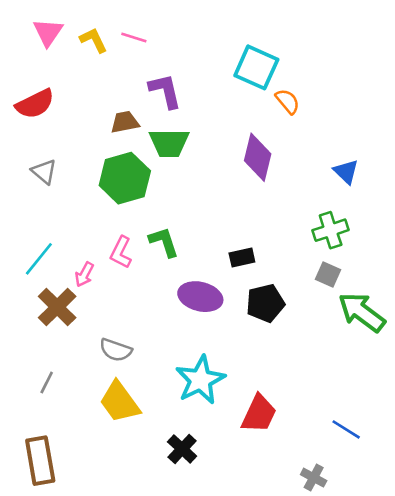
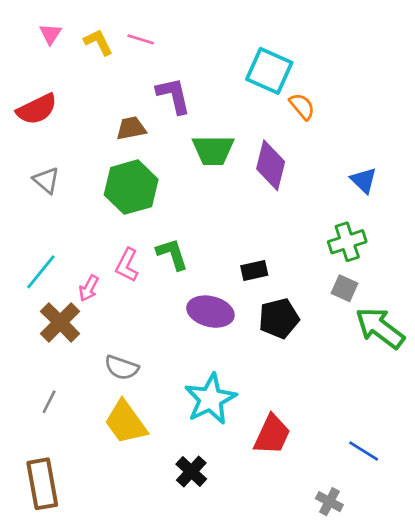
pink triangle: (48, 32) -> (50, 34), size x0.7
green trapezoid: (169, 143) -> (213, 150), moved

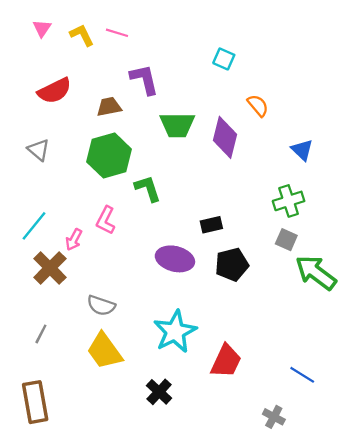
cyan square: (269, 71) -> (224, 59), size x0.6
orange semicircle: (302, 106) -> (258, 106), moved
red semicircle: (37, 109) -> (55, 91), moved
green L-shape: (172, 254) -> (148, 188), moved

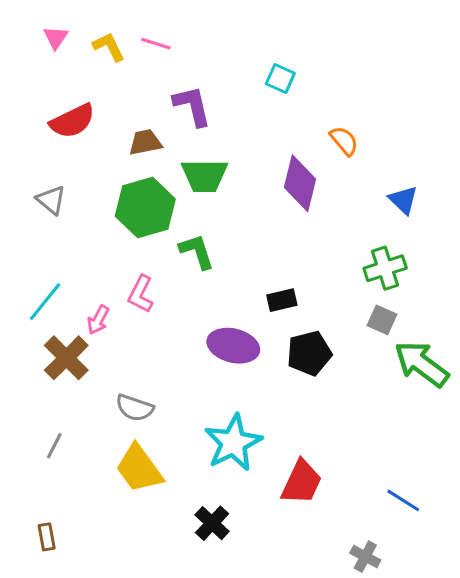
cyan square: (224, 59) -> (280, 79), moved
green trapezoid: (177, 125) -> (204, 176), moved
brown rectangle: (35, 402) -> (47, 537), size x0.5

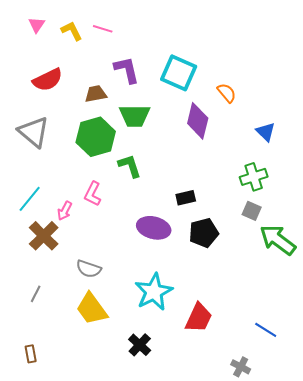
cyan square: (280, 79) -> (179, 73), moved, size x1.8
gray triangle: (51, 200) -> (34, 132), size x1.6

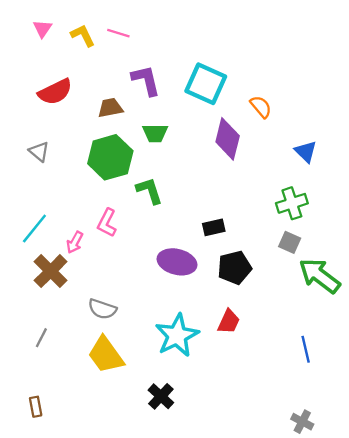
green trapezoid: (135, 116) -> (155, 133), size x0.7
gray triangle: (34, 132) -> (39, 152), size x0.6
red trapezoid: (199, 318) -> (229, 322), moved, size x0.7
blue line: (266, 330) -> (306, 349), moved, turned 45
gray cross: (241, 367) -> (302, 422), moved

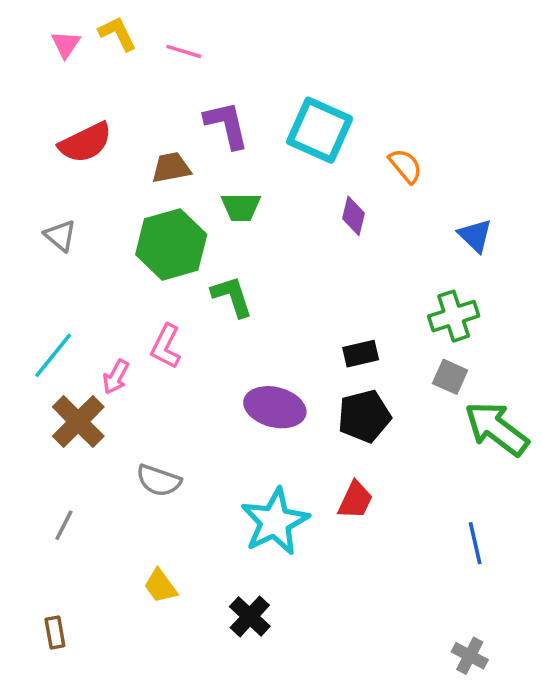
yellow L-shape: (83, 35) -> (118, 34), moved
purple diamond: (228, 139) -> (354, 216), size x0.6
black rectangle: (214, 227) -> (361, 354), moved
yellow trapezoid: (106, 355) -> (160, 586), moved, size x0.6

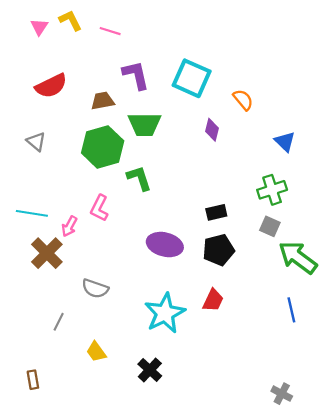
green trapezoid: (241, 207) -> (144, 124), size x1.4
cyan line: (53, 355) -> (32, 213), turned 60
gray line: (64, 525) -> (59, 322), moved
blue line: (475, 543) -> (291, 310), moved

